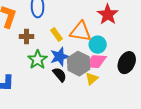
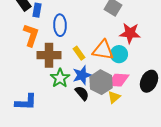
red star: (108, 14) -> (130, 33), turned -30
brown cross: (26, 37) -> (49, 55), size x1.6
cyan circle: (98, 45) -> (119, 54), moved

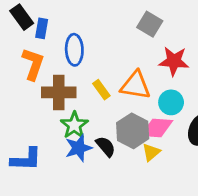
cyan circle: (119, 54) -> (171, 102), moved
blue star: (82, 75) -> (79, 148), moved

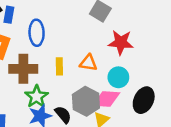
orange triangle: (135, 85) -> (88, 63), size x0.7
yellow rectangle: (101, 90) -> (59, 66), turned 35

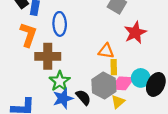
red star: (121, 42) -> (135, 33), turned -30
yellow rectangle: (59, 66) -> (114, 67), moved
cyan circle: (118, 77) -> (141, 78), moved

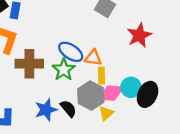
blue ellipse: (60, 24) -> (71, 52), moved, turned -55
red star: (135, 33) -> (139, 35), moved
green star: (60, 81) -> (64, 70), moved

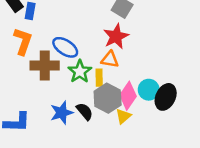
red star: (139, 35) -> (116, 36), moved
blue ellipse: (71, 52) -> (65, 47), moved
yellow rectangle: (101, 75) -> (99, 78), moved
pink diamond: (111, 93) -> (128, 96), turned -60

